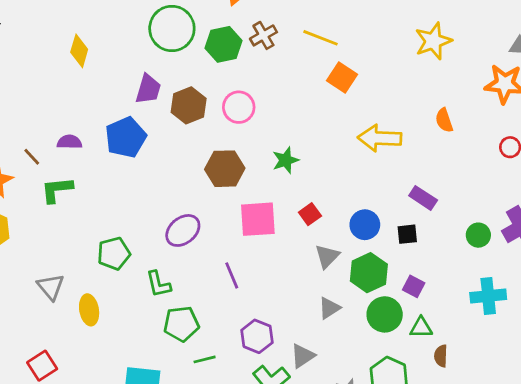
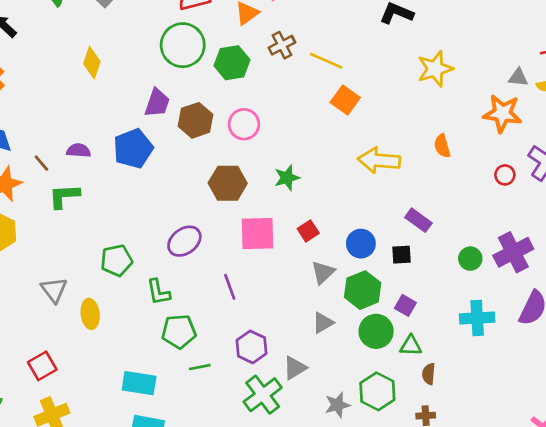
brown cross: (263, 35) -> (282, 45), moved

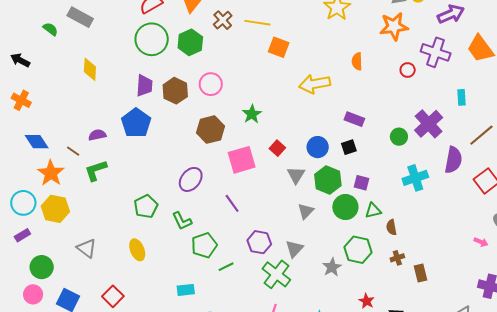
orange semicircle: (442, 146) -> (357, 61), turned 30
gray triangle: (54, 290) -> (87, 248), moved
cyan rectangle: (139, 383) -> (186, 290), size x0.7

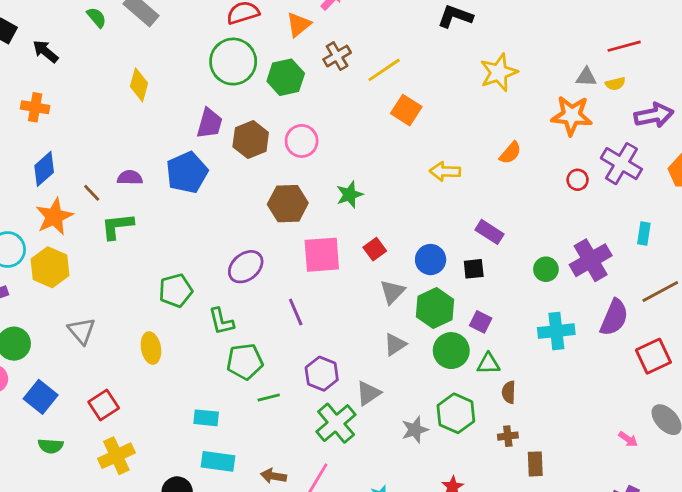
yellow line: (257, 23) -> (384, 70), turned -55
orange semicircle: (357, 61) -> (510, 153), turned -150
yellow arrow: (315, 84) -> (445, 171), size x0.7
orange cross: (21, 100) -> (35, 107), turned -30
blue diamond: (37, 142) -> (44, 169), turned 70

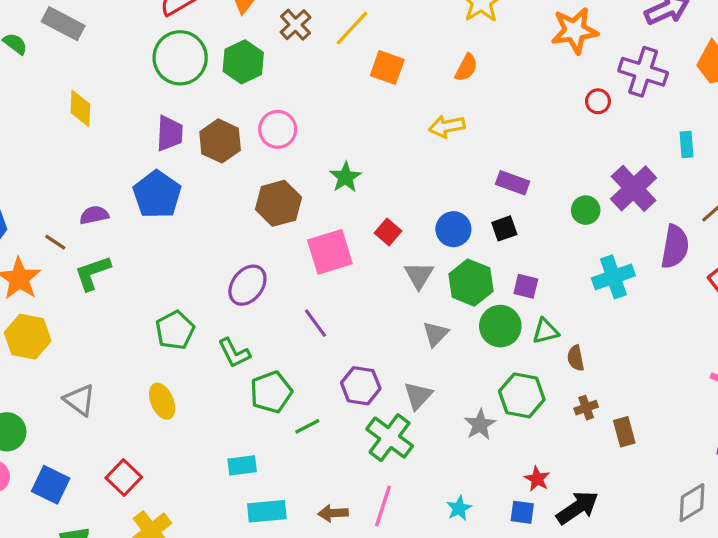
orange semicircle: (510, 153) -> (466, 68), moved

